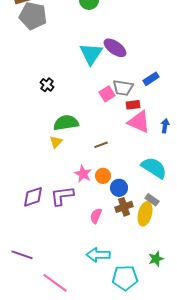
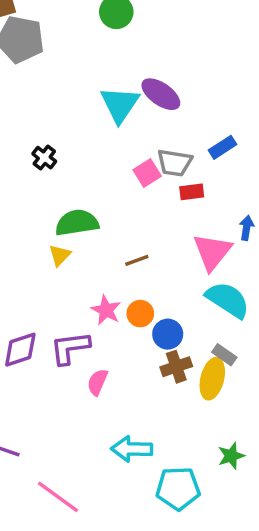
pink triangle: (139, 122) -> (212, 252), moved, turned 45
pink semicircle: (96, 216) -> (97, 382), moved

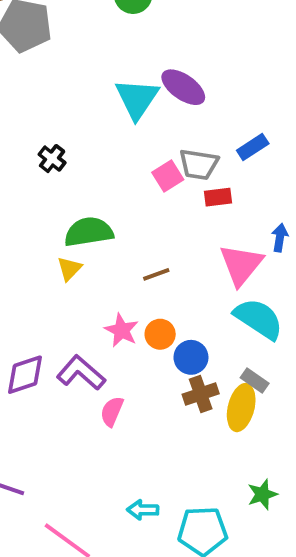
purple L-shape: (70, 348) -> (81, 373), turned 48
cyan arrow: (132, 449) -> (143, 510), moved, size x0.7

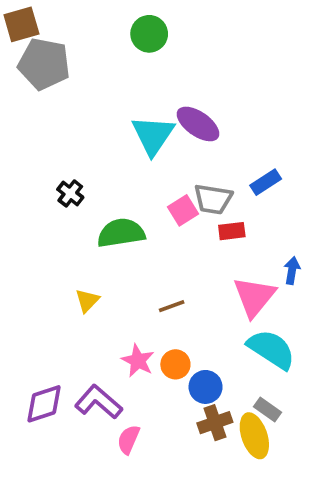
green semicircle: (89, 232) -> (121, 233), moved
yellow ellipse: (241, 408) -> (254, 436), turned -33

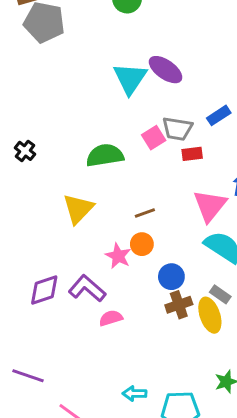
black cross: (70, 193) -> (25, 151), moved
yellow triangle: (87, 301) -> (78, 209), size x1.6
orange circle: (175, 364) -> (142, 244), moved
pink semicircle: (129, 440) -> (111, 318), turned 50

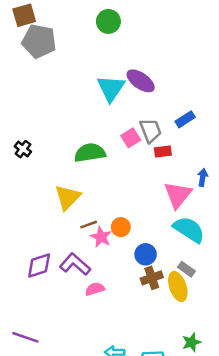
gray trapezoid: (177, 129) -> (151, 130), turned -120
brown line: (145, 213) -> (89, 225), moved

